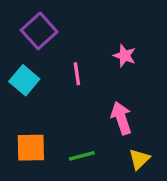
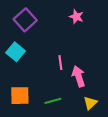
pink star: (125, 56) -> (76, 17), moved
pink line: (77, 74) -> (60, 63), moved

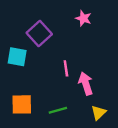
purple square: (25, 20) -> (39, 33), moved
cyan square: (16, 52) -> (17, 57), turned -30

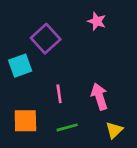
cyan square: (17, 57) -> (20, 66), turned -30
pink line: (66, 68) -> (59, 94), moved

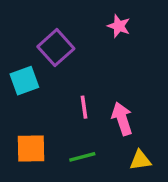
pink line: (59, 94) -> (84, 107), moved
yellow triangle: (114, 130) -> (140, 160), turned 36

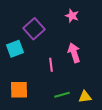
pink arrow: (122, 119) -> (74, 53), moved
green line: (82, 157) -> (62, 95), moved

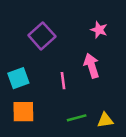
pink star: (72, 16) -> (99, 30), moved
cyan square: (15, 49) -> (18, 78), moved

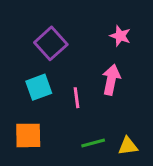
pink arrow: (92, 66) -> (111, 80), turned 30
cyan square: (18, 78) -> (39, 87), moved

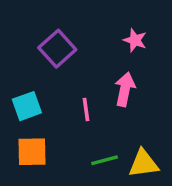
cyan square: (39, 87) -> (27, 106), moved
yellow triangle: (128, 146) -> (143, 164), size x1.4

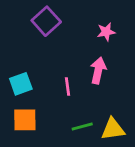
pink star: (135, 40) -> (106, 32), turned -30
purple square: (57, 49) -> (46, 21), moved

